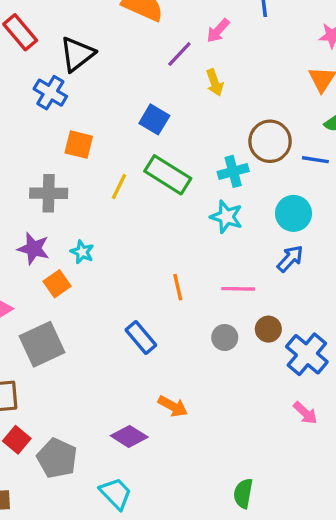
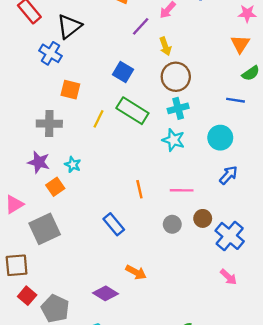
brown circle: (270, 141) -> (176, 77), moved
blue arrow: (290, 259) -> (228, 175), moved

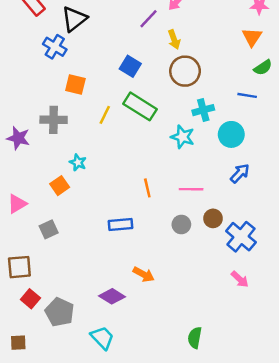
cyan cross: (178, 108) -> (203, 110), moved
purple star: (39, 162) -> (18, 138), moved
blue rectangle: (114, 224) -> (120, 224), turned -55
gray square: (45, 229) -> (49, 229), size x0.6

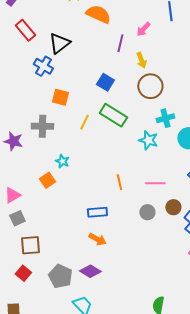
purple line: (148, 19) -> (120, 43), turned -30
gray square: (49, 229) -> (17, 218), moved
brown square: (19, 267) -> (30, 245), moved
orange arrow: (144, 274) -> (97, 239), moved
gray pentagon: (60, 312) -> (60, 276), moved

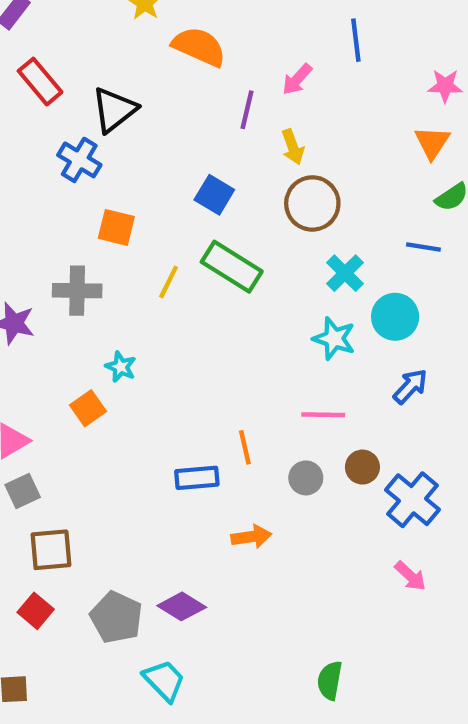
cyan cross: (165, 118) -> (345, 273), turned -30
cyan star: (148, 140) -> (334, 339), moved
orange line: (119, 182) -> (245, 447), moved
orange arrow: (97, 239) -> (251, 537), moved, turned -36

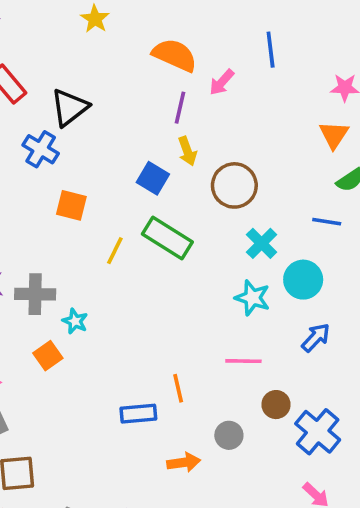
orange semicircle: (199, 47) -> (175, 55), moved
yellow arrow: (293, 147) -> (187, 151), moved
gray cross: (77, 291) -> (35, 294), moved
gray circle: (306, 478) -> (229, 435), moved

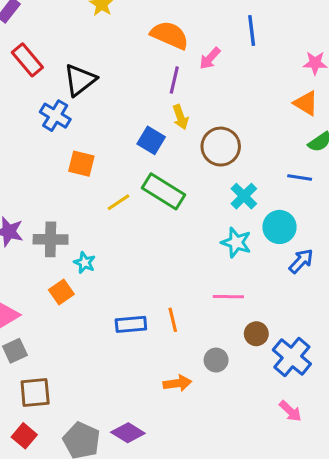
orange triangle: (334, 135) -> (306, 103), turned -32
yellow line: (115, 251) -> (119, 202), turned 30
blue arrow: (316, 338) -> (301, 261), moved
blue rectangle: (138, 414) -> (131, 324), moved

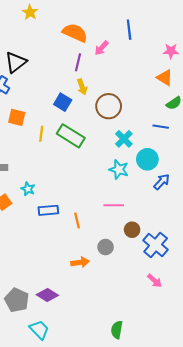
yellow line: (119, 202) -> (41, 134), moved, turned -49
cyan star: (85, 263) -> (28, 189), moved
blue rectangle: (131, 324) -> (48, 210), moved

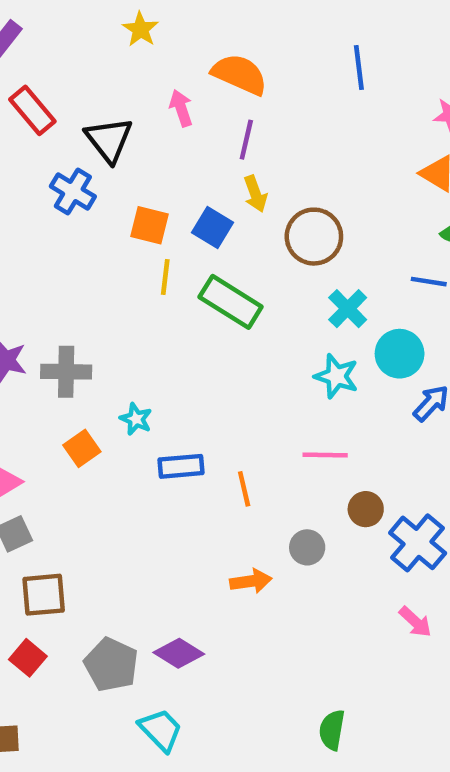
pink arrow: (101, 48) -> (181, 108), moved, turned 119
black triangle: (16, 62) -> (109, 140), turned -30
orange square: (17, 117) -> (149, 225), moved
yellow line: (41, 134) -> (165, 277), moved

